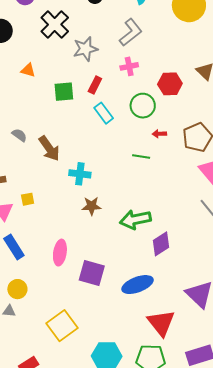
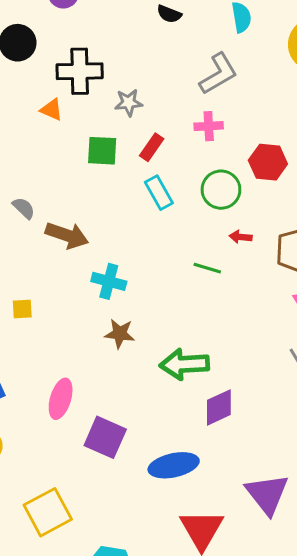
black cross: (55, 24) -> (80, 71), moved, turned 36
gray star: (85, 49) -> (129, 103), moved, size x0.7
brown arrow: (49, 148) -> (67, 235), turned -44

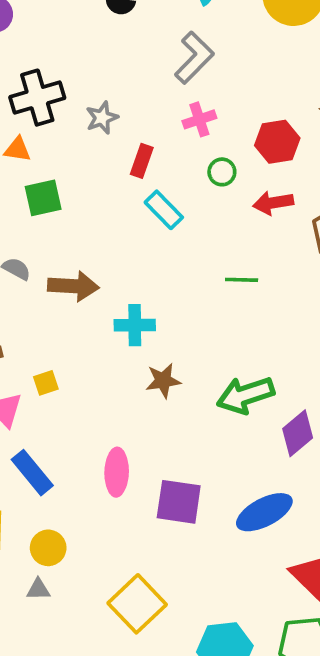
green square: (102, 151) -> (43, 198), moved
green circle: (221, 190) -> (222, 172), moved, size x0.6
red arrow: (241, 237) -> (273, 203), moved, size x1.5

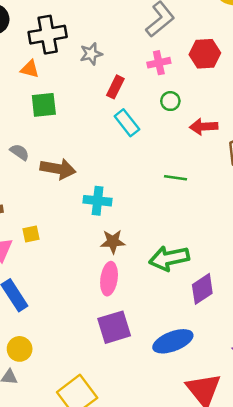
red hexagon: (277, 142) -> (205, 54), moved
pink ellipse: (117, 472) -> (109, 279), moved
purple square: (179, 502) -> (114, 327), turned -32

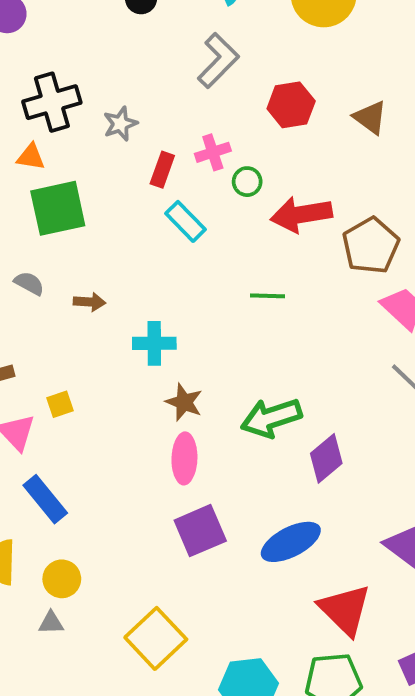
pink cross: (159, 63) -> (213, 152), moved
green square: (44, 105) -> (58, 208), size x1.4
red arrow: (204, 127) -> (301, 214), size x1.4
brown arrow: (58, 169) -> (89, 302), size x0.6
brown star: (113, 242) -> (184, 402), turned 30

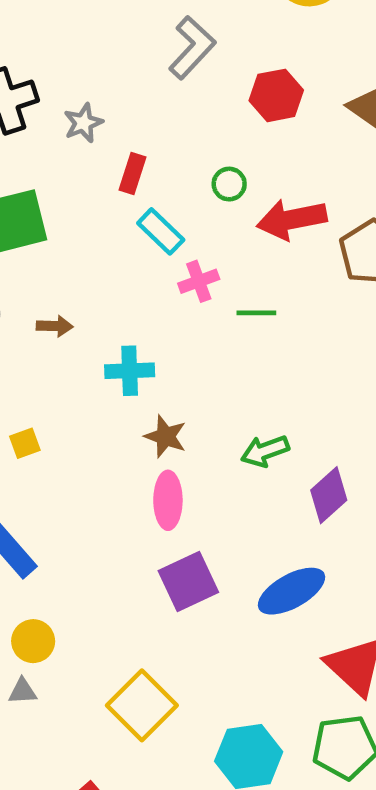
pink cross: (213, 152) -> (199, 281), moved
green arrow: (271, 418) -> (265, 451), size x0.7

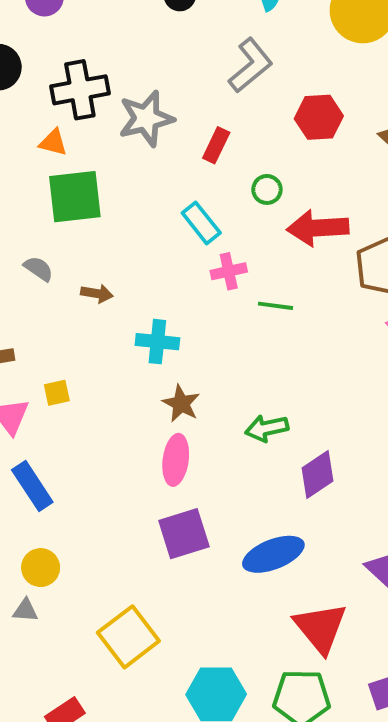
gray star: (83, 123) -> (146, 119), size x1.6
red rectangle: (133, 173) -> (216, 145), moved

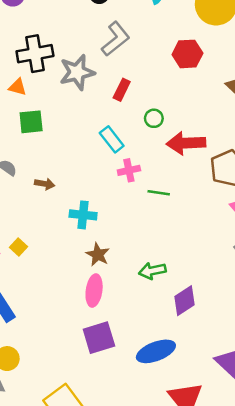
gray L-shape: (251, 65) -> (116, 39), moved
red hexagon: (319, 117) -> (187, 54), moved
green square: (75, 197) -> (31, 122), size x0.7
yellow square: (57, 393) -> (18, 247), turned -35

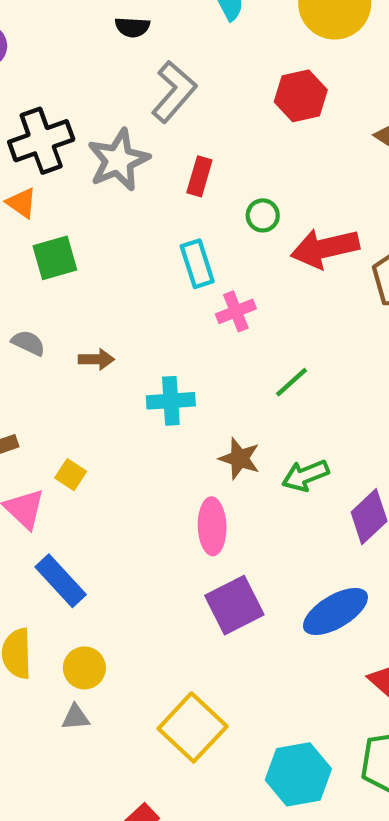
orange triangle: (18, 87) -> (21, 203), turned 30
cyan rectangle: (112, 139) -> (197, 264), turned 30
green line: (159, 193) -> (292, 382), moved, turned -40
brown star: (98, 255) -> (240, 459), moved

